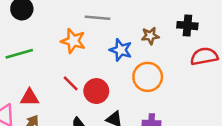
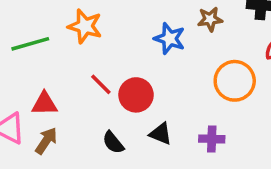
orange star: (73, 41) -> (85, 26), moved
orange circle: (148, 77) -> (235, 81), moved

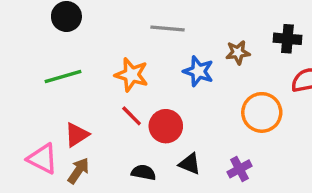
orange star: (85, 26) -> (132, 75), moved
red triangle: (44, 104) -> (77, 135), turned -32
purple cross: (212, 139) -> (239, 169), turned -30
black semicircle: (113, 142) -> (144, 172), turned 140

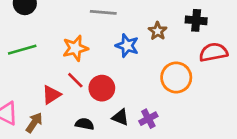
brown star: (238, 52) -> (158, 31), turned -30
orange star: (132, 75) -> (75, 48), turned -30
red triangle: (77, 135) -> (51, 95), moved
purple cross: (239, 169) -> (148, 119), moved

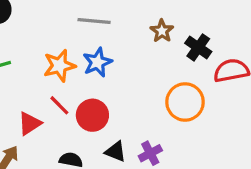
black cross: (196, 20) -> (198, 47), moved, turned 30
brown star: (158, 31) -> (162, 31), moved
blue star: (127, 46) -> (97, 62), moved, turned 30

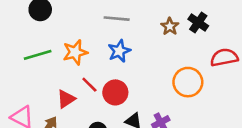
black cross: (198, 47) -> (198, 22), moved
orange star: (59, 66) -> (75, 52), moved

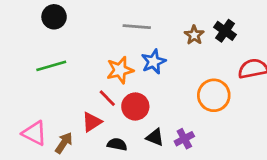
blue star: (119, 51) -> (154, 62), moved
orange star: (75, 52) -> (120, 70), moved
red triangle: (66, 99) -> (92, 122), moved

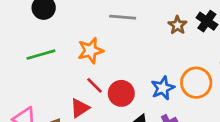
blue star: (154, 62) -> (163, 88), moved
orange star: (120, 70) -> (90, 51), moved

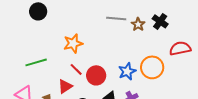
gray line: (123, 17) -> (116, 18), moved
green line: (41, 55) -> (36, 62), moved

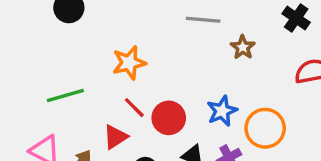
black cross: (160, 21) -> (296, 18), moved
brown star: (138, 24) -> (243, 47), moved
orange circle: (152, 67) -> (265, 128), moved

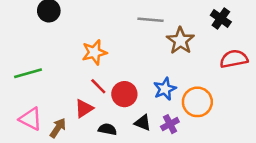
brown star: (243, 47) -> (180, 41), size x1.5
green line: (65, 95) -> (28, 73), moved

